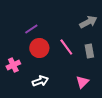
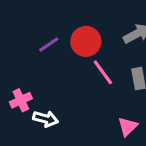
red circle: (39, 48) -> (86, 41), moved
white arrow: (40, 81) -> (46, 119), moved, turned 35

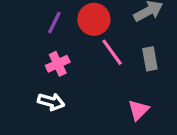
purple line: (49, 44) -> (54, 23), turned -30
pink cross: (21, 100) -> (58, 64), moved

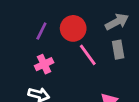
gray rectangle: (150, 59) -> (118, 50), moved

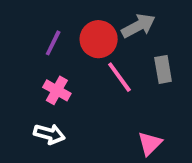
gray arrow: (117, 22) -> (138, 26), moved
pink cross: (44, 64) -> (57, 90), turned -36

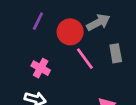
purple line: (53, 43) -> (38, 21), moved

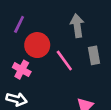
gray arrow: (98, 22) -> (77, 26), turned -70
red circle: (70, 32) -> (37, 45), moved

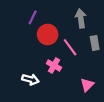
pink cross: (22, 70) -> (54, 65), moved

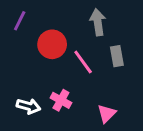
purple line: (33, 17) -> (20, 21), moved
pink cross: (54, 65) -> (61, 100), moved

